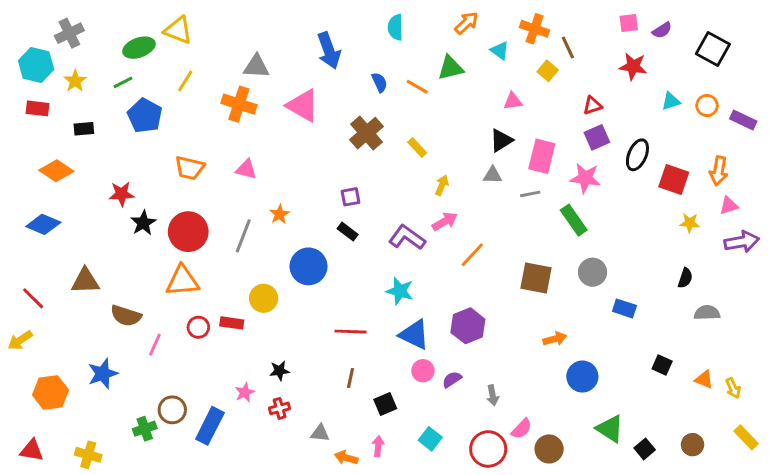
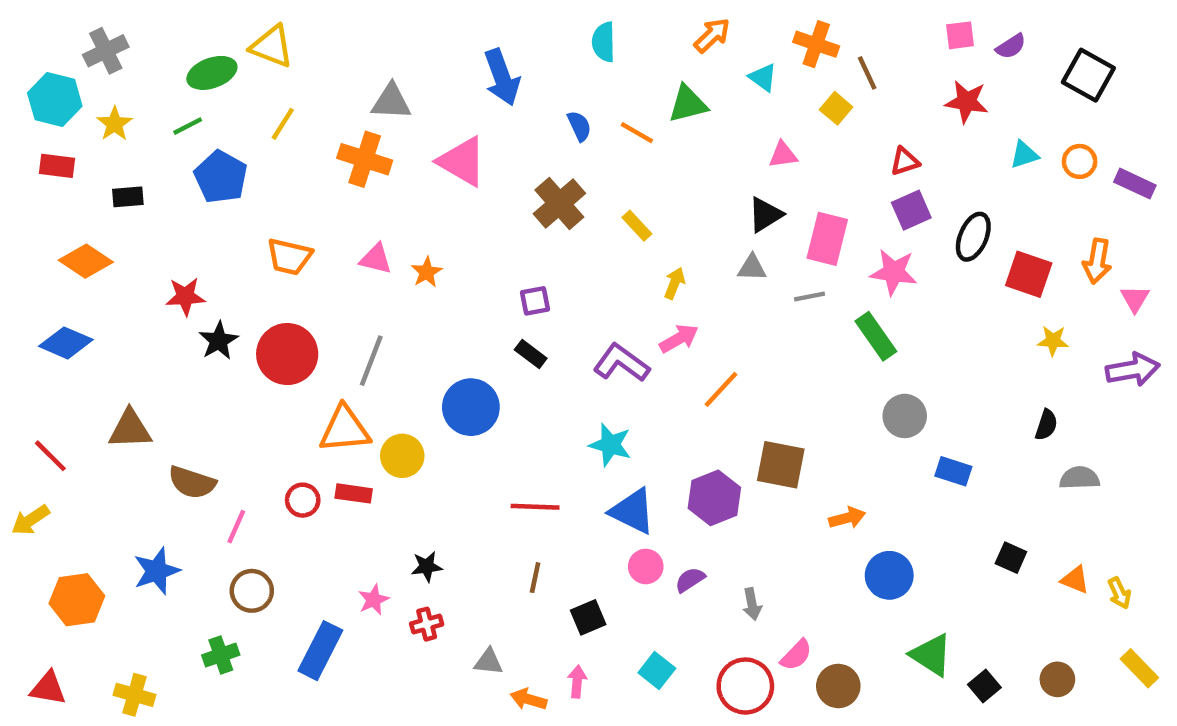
pink triangle: (729, 206) -> (1135, 299), moved, turned -42
orange star: (280, 214) -> (427, 272), moved
brown square: (536, 278) -> (781, 465), moved
orange triangle: (182, 281) -> (345, 429), moved
brown circle: (172, 410) -> (252, 591), moved

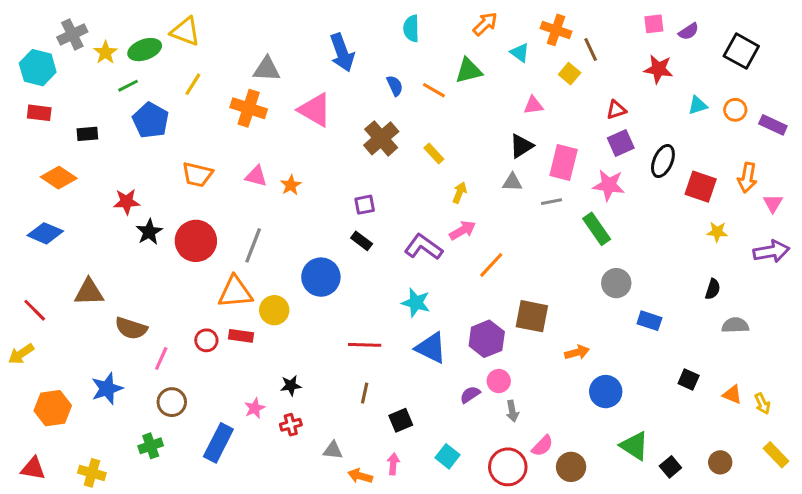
yellow star: (115, 124) -> (105, 53), moved
pink circle: (646, 566) -> (499, 381), moved

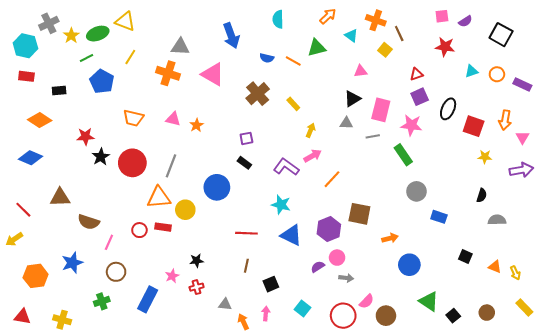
blue semicircle: (395, 86) -> (267, 58), turned 128
gray arrow: (512, 411) -> (346, 278), turned -72
orange arrow: (360, 476) -> (243, 322), turned 49

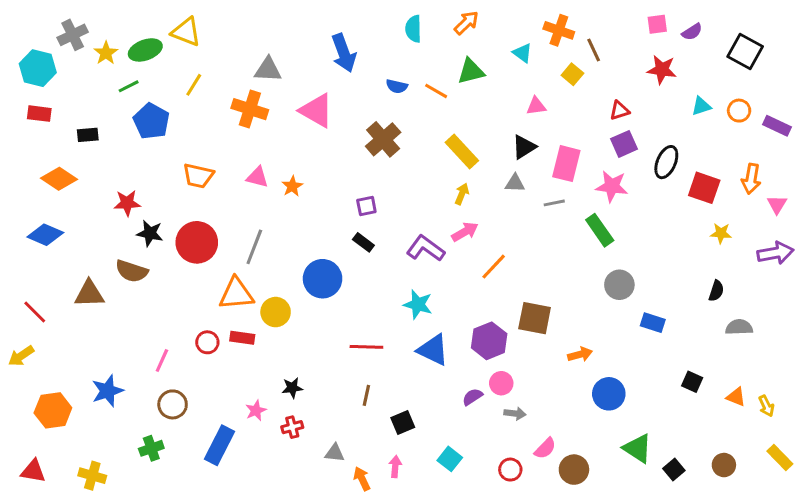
orange arrow: (328, 16) -> (466, 23), moved
yellow rectangle: (293, 104) -> (462, 151), moved, size x1.6
black star: (101, 157) -> (150, 233), turned -30
brown semicircle: (89, 222) -> (132, 271), moved
red circle: (343, 316) -> (510, 470), size x0.6

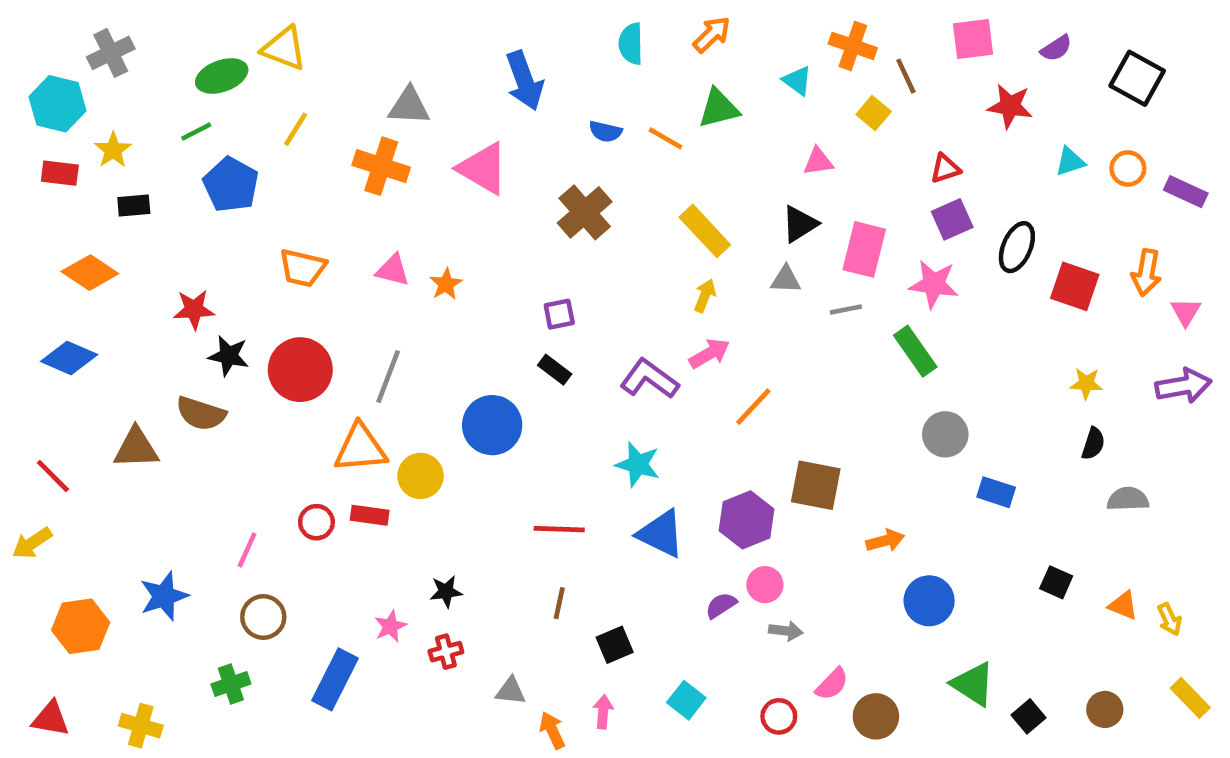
pink square: (657, 24) -> (973, 39), moved, size x1.4
yellow star: (106, 53) -> (113, 150), moved
yellow star: (721, 233) -> (1086, 383), moved

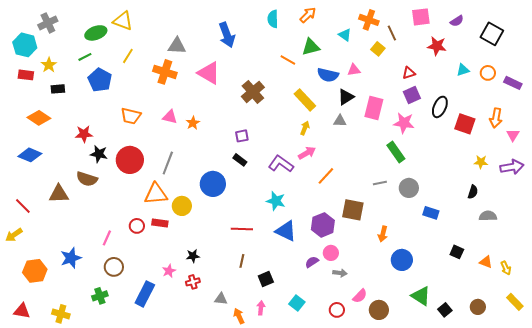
blue semicircle: (605, 131) -> (328, 75), moved, size x1.5
gray line: (846, 310) -> (380, 183), moved
yellow star: (1086, 383) -> (481, 162), moved
orange arrow: (885, 541) -> (383, 234), turned 119

